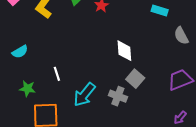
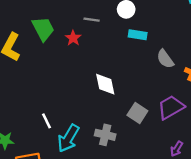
white line: (57, 74) -> (46, 121), moved
gray square: (135, 79) -> (137, 113), moved

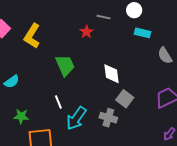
green trapezoid: (43, 29) -> (65, 65), moved
gray square: (137, 113) -> (125, 99), moved

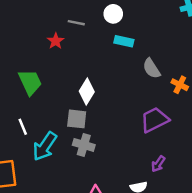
white diamond: (112, 74) -> (87, 92), turned 40
gray square: (125, 99) -> (77, 119), moved, turned -30

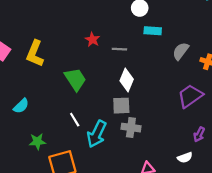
gray line: (76, 23) -> (119, 49), moved
gray semicircle: (152, 68) -> (181, 51), turned 78

